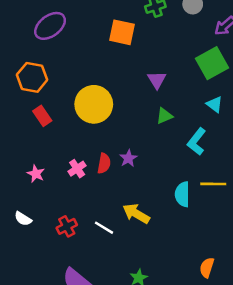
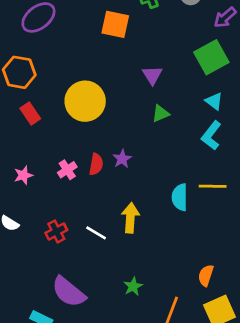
cyan L-shape: (197, 142) -> (211, 135), moved
pink star: (36, 174) -> (23, 175), turned 30
yellow arrow: (136, 214) -> (130, 218), turned 64

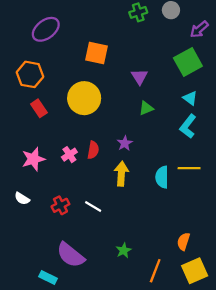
orange square: (115, 24) -> (97, 53), moved
purple star: (122, 159) -> (125, 143), moved
pink star: (23, 175) -> (33, 159), size x1.5
yellow arrow: (130, 218) -> (121, 174), moved

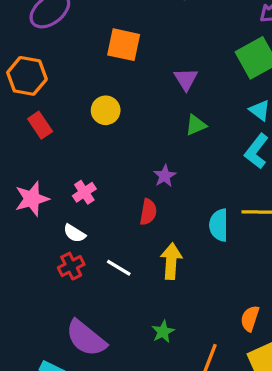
yellow circle: (84, 98) -> (106, 110), size x0.6
red semicircle: (93, 150) -> (148, 212), moved
yellow arrow: (121, 174) -> (171, 261), moved
white semicircle: (22, 199) -> (74, 233), moved

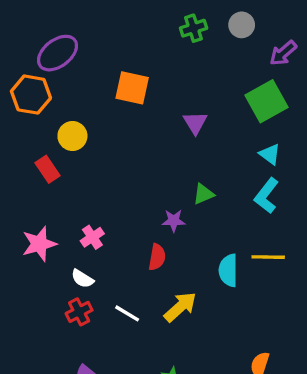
orange hexagon: (27, 76) -> (31, 95), moved
yellow circle: (106, 110) -> (72, 136), moved
green triangle: (196, 125) -> (203, 194), moved
purple star: (165, 176) -> (174, 221), turned 30
yellow arrow: (171, 261) -> (180, 307), turned 44

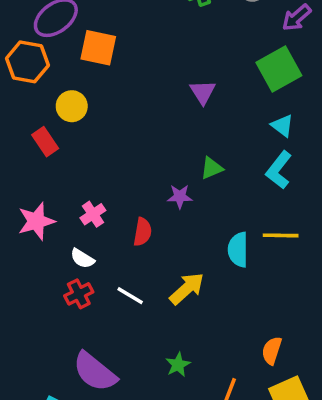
orange square: (132, 88) -> (98, 48), moved
red semicircle: (157, 257) -> (143, 232), moved

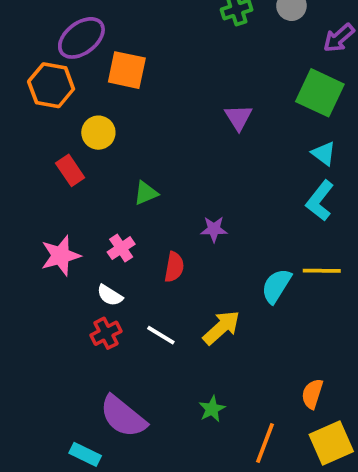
green square: (279, 69) -> (320, 93), turned -36
green triangle: (212, 168) -> (146, 193), moved
cyan semicircle: (238, 250) -> (276, 286), turned 32

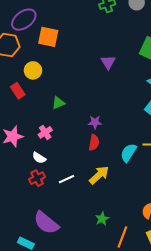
red semicircle: (174, 267) -> (94, 143), moved
white line: (161, 335) -> (67, 179), turned -56
green star: (212, 409) -> (102, 219), moved

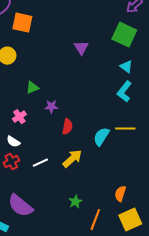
purple star: (95, 122) -> (51, 107), moved

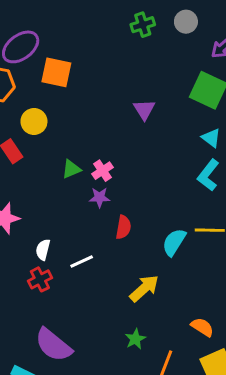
pink cross: (19, 117) -> (103, 171), moved
white semicircle: (13, 142) -> (43, 250), turned 72
yellow arrow: (72, 159) -> (144, 288), moved
white line: (40, 163) -> (82, 262), moved
orange semicircle: (120, 194) -> (202, 327), turned 105

